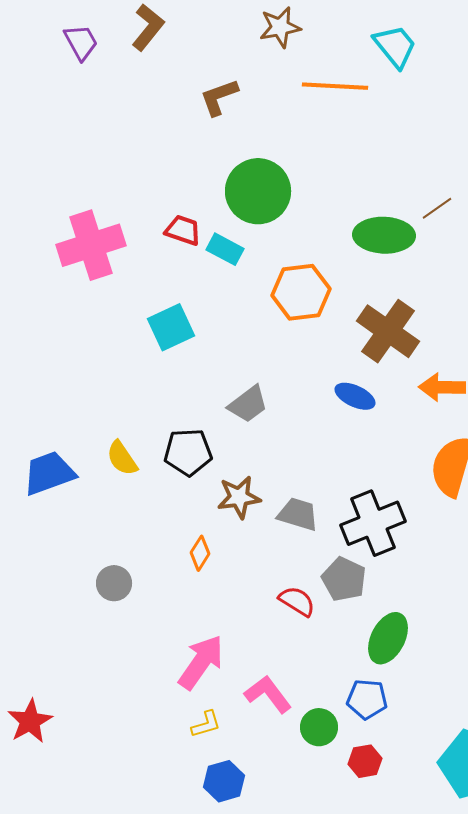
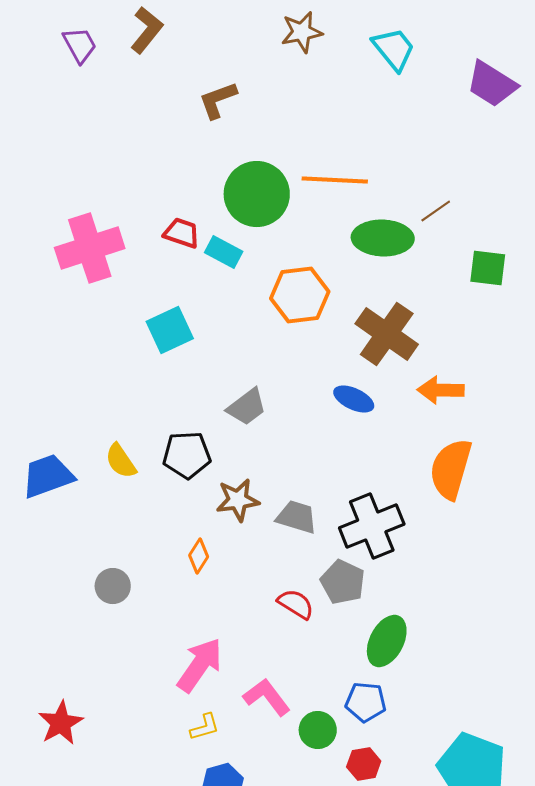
brown star: (280, 27) -> (302, 32), moved
orange line: (335, 86) -> (335, 180), moved
red star: (30, 721) -> (61, 723), moved

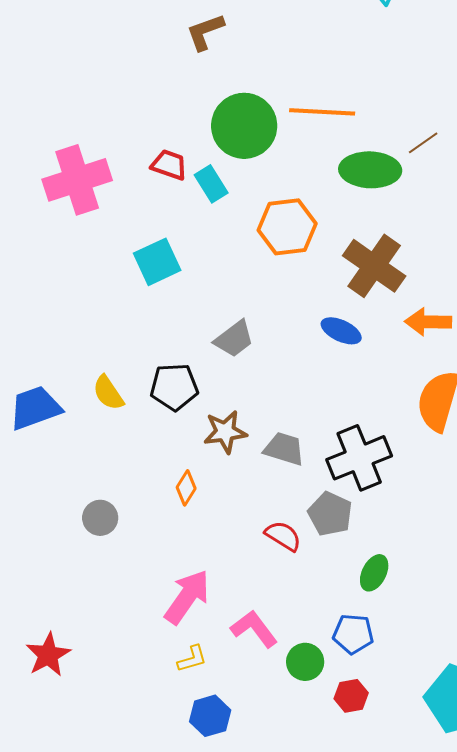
cyan rectangle: (224, 252) -> (211, 184), turned 30
green ellipse: (387, 641) -> (374, 573), size x0.7

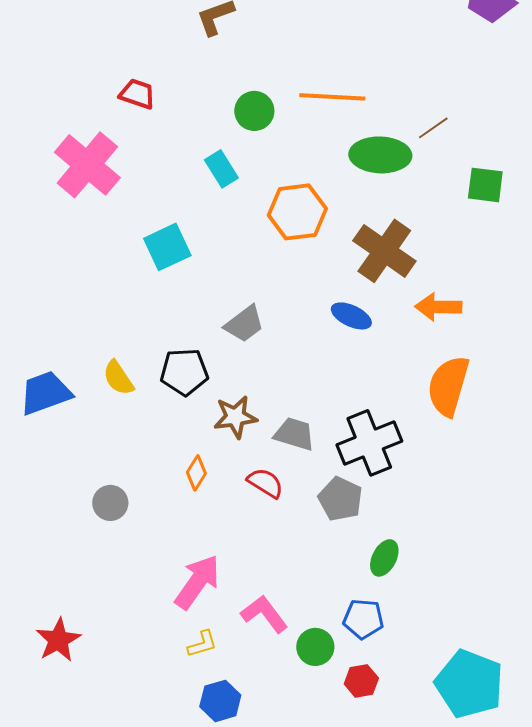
green circle: (244, 126) -> (254, 111), size x0.6
red trapezoid: (169, 165) -> (137, 94), moved
pink cross: (77, 180) -> (87, 165), turned -32
red semicircle: (283, 536) -> (265, 483), moved

